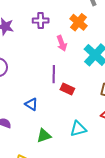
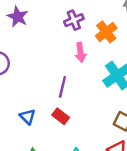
purple cross: (41, 21) -> (74, 20), moved, turned -35
red rectangle: (67, 89) -> (61, 116), moved

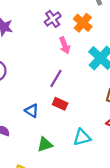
purple line: (62, 87) -> (56, 78), turned 30

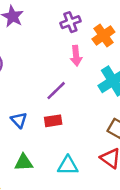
red rectangle: (60, 104) -> (53, 121), turned -48

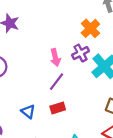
purple cross: (70, 22) -> (81, 53), moved
pink arrow: (76, 56) -> (55, 57), moved

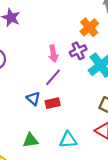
blue triangle: (28, 112) -> (33, 98), moved

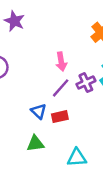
purple cross: (78, 51) -> (86, 83), moved
green triangle: (31, 140) -> (35, 143), moved

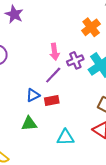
purple cross: (86, 83) -> (75, 60), moved
blue triangle: (39, 111) -> (33, 95), turned 48

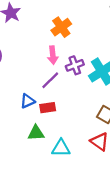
orange cross: (91, 27) -> (61, 27), moved
green triangle: (29, 124) -> (36, 133), moved

